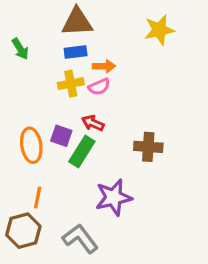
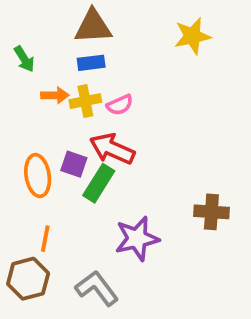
orange arrow: (104, 66) -> (55, 95), moved
red arrow: (93, 123) -> (112, 149), size x1.6
brown cross: (148, 147) -> (211, 212), moved

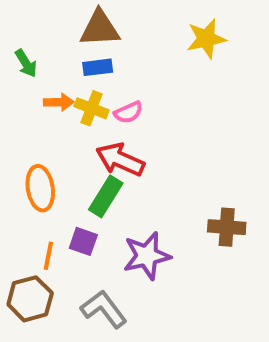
yellow cross: (85, 101) -> (91, 108), turned 32
purple square: (74, 164) -> (83, 241), moved

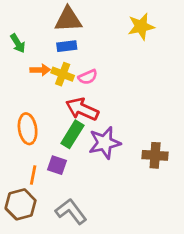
purple star: (147, 256) -> (105, 143), moved

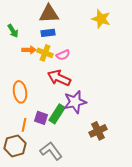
yellow star: (141, 27) -> (101, 19), turned 30
green rectangle: (72, 134) -> (57, 114), moved
brown cross: (155, 155) -> (98, 131), moved, turned -30

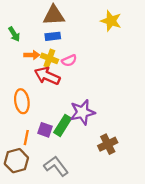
red arrow: (59, 78) -> (47, 76), moved

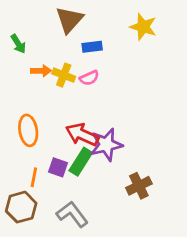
brown triangle: (54, 15) -> (69, 20), turned -45
blue rectangle: (53, 36) -> (92, 47), moved
red arrow: (47, 76) -> (82, 135), moved

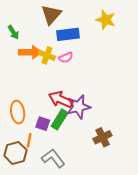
blue rectangle: (92, 47) -> (68, 34), size x1.5
orange arrow: (41, 71) -> (30, 52), size x1.5
orange ellipse: (28, 130) -> (18, 112), moved
orange line: (34, 177) -> (29, 140), moved

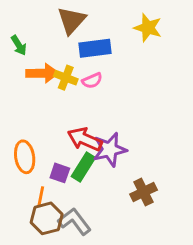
brown hexagon: (15, 153) -> (47, 218), moved

